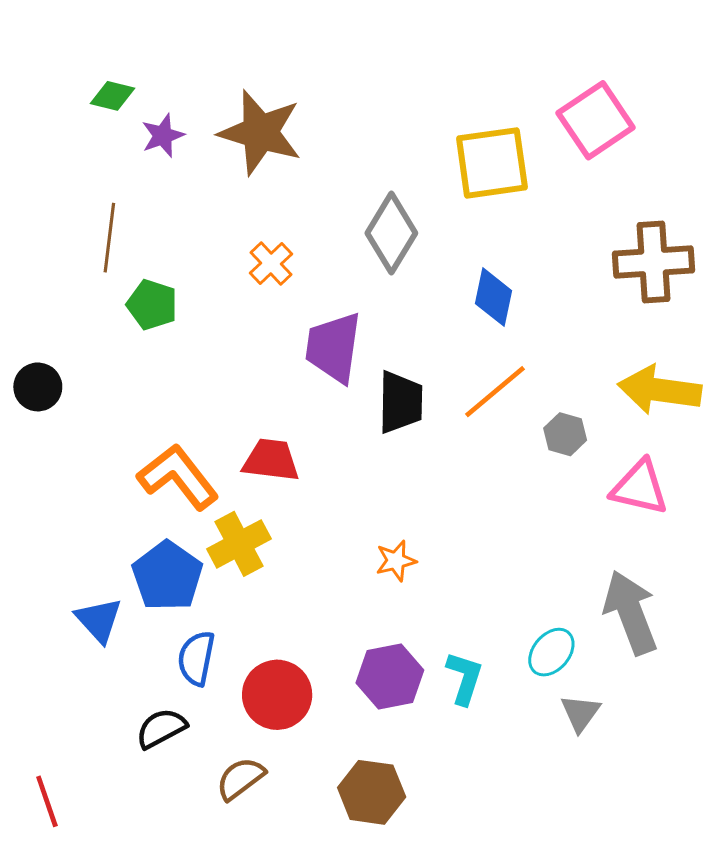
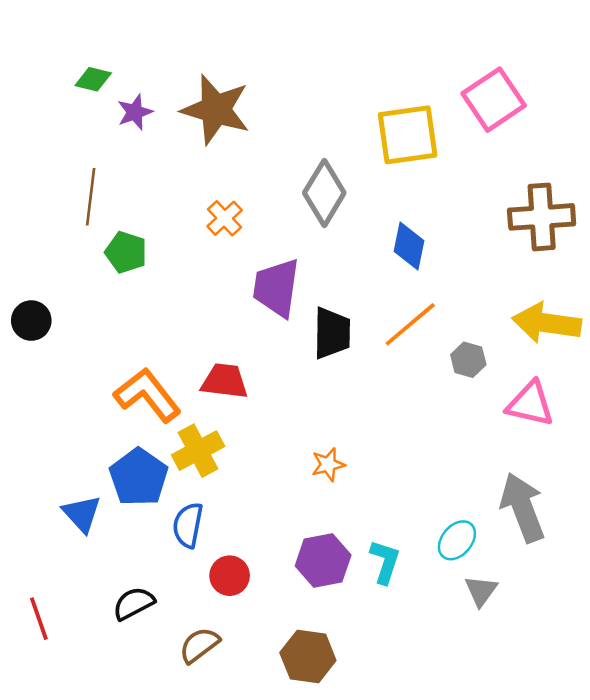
blue semicircle: (196, 658) -> (188, 525), moved
red circle: (277, 695) -> (230, 576), size x0.7
red line: (47, 801) -> (39, 619), moved

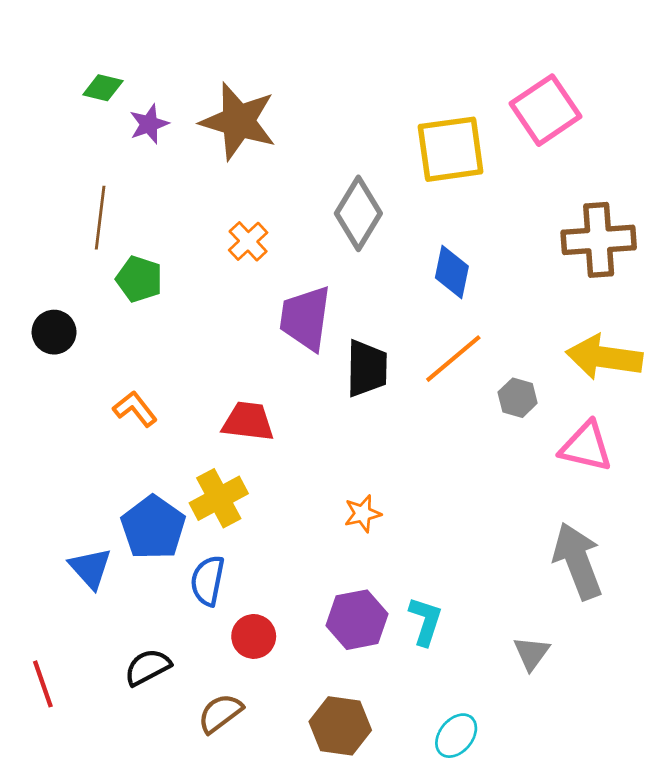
black circle: (31, 321) -> (54, 332), moved
orange L-shape: (147, 395) -> (135, 409), moved, size x0.6
cyan ellipse: (457, 540) -> (456, 736), moved

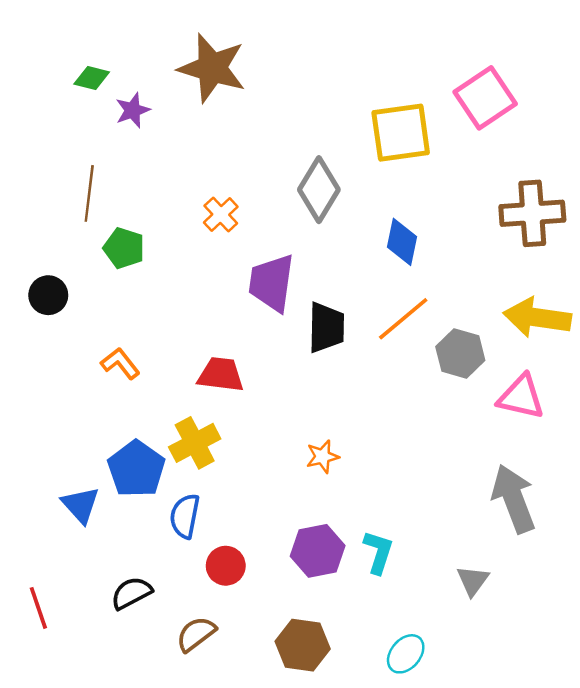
brown star: (238, 121) -> (212, 68), moved
gray hexagon: (518, 398) -> (460, 354), size x1.4

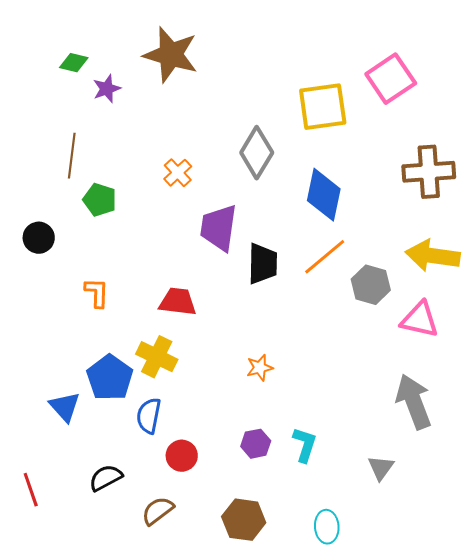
blue diamond: (402, 242) -> (324, 195), size x1.4
orange L-shape: (120, 363) -> (97, 293), turned 40
yellow cross: (195, 443) -> (157, 357), turned -36
purple hexagon: (318, 551) -> (256, 444), size x0.7
cyan ellipse: (406, 654) -> (327, 527), turned -44

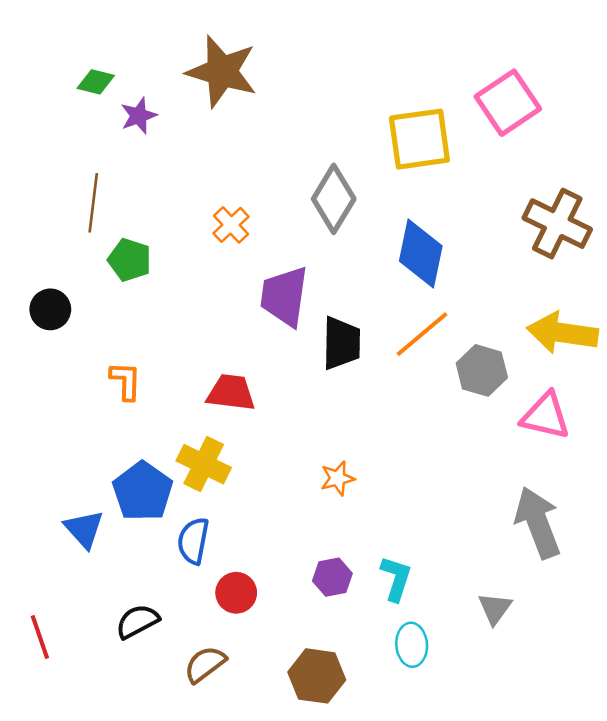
brown cross: (429, 172) -> (557, 224), turned 30
cyan ellipse: (327, 527) -> (412, 645), moved

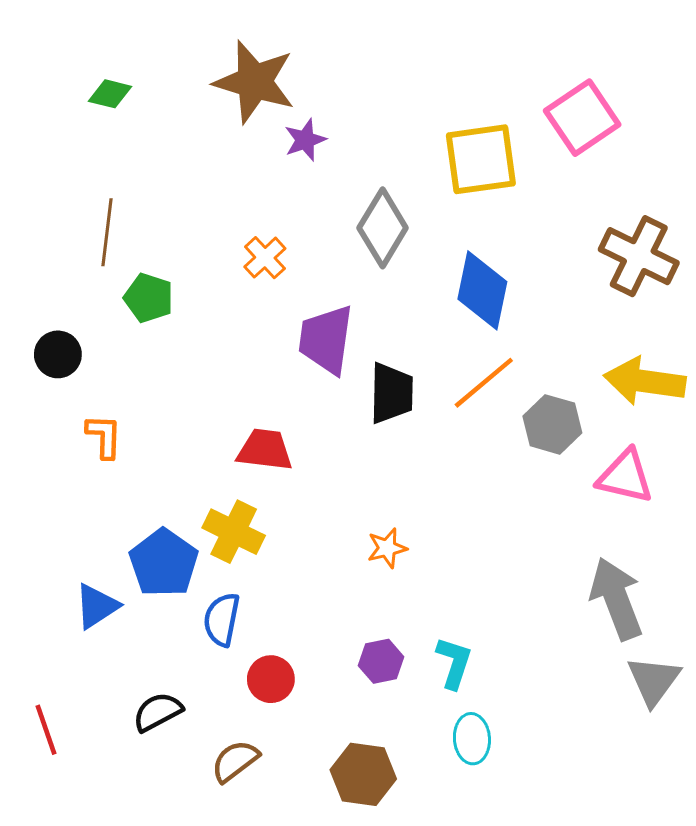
purple star: (139, 116) -> (305, 140), moved
orange L-shape: (126, 381) -> (104, 436), moved
blue triangle: (84, 529) -> (97, 606), turned 39
gray triangle: (495, 608) -> (654, 681), moved, size x1.4

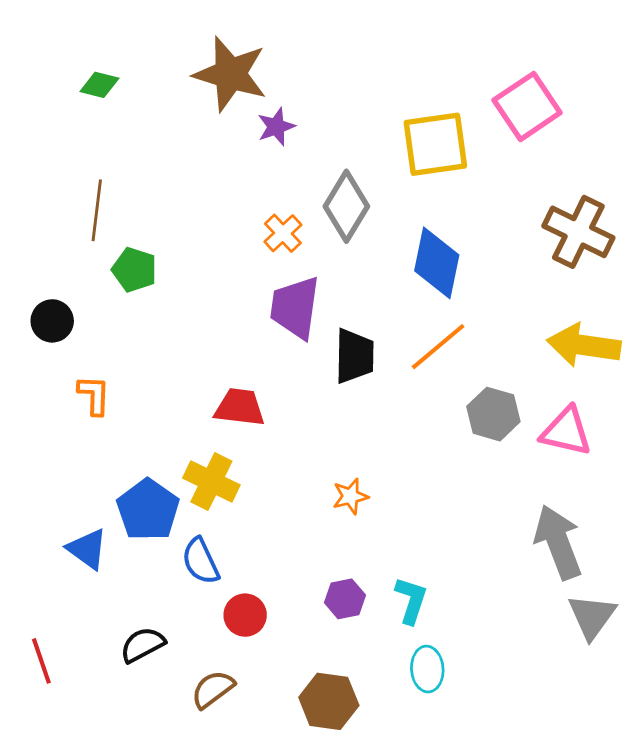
orange cross: (265, 258) -> (283, 233), moved
gray hexagon: (552, 424) -> (493, 414), moved
blue triangle: (97, 606) -> (87, 549), turned -51
blue semicircle: (222, 620) -> (201, 561), turned -36

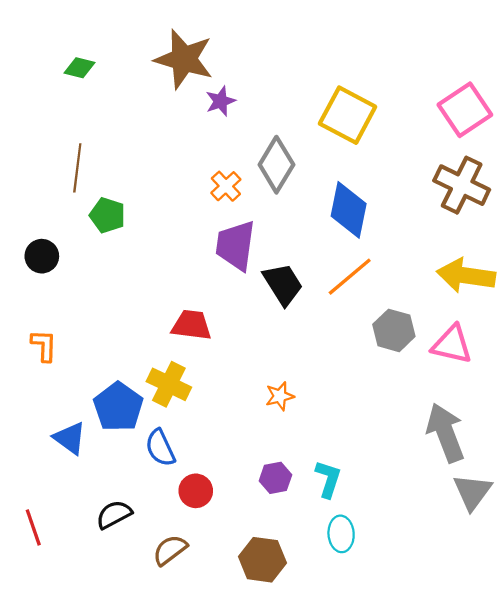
pink square: (527, 106) -> (465, 110), moved
yellow square: (435, 144) -> (348, 115), turned 36
black trapezoid: (354, 356) -> (283, 284), turned -33
orange L-shape: (94, 395) -> (44, 346), moved

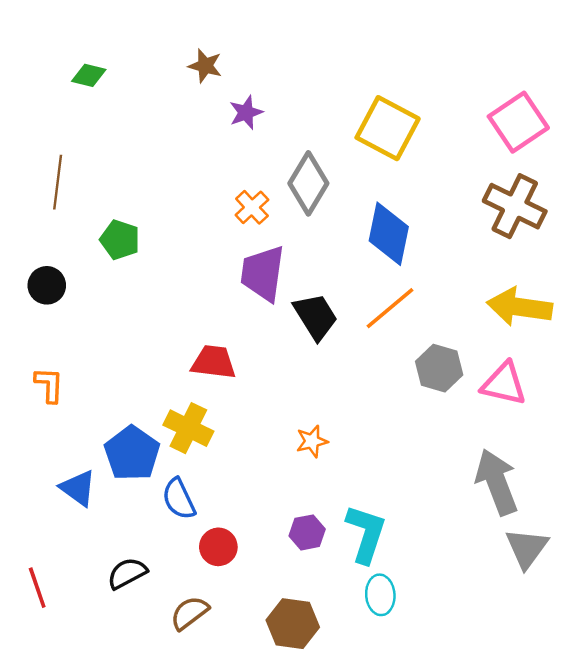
brown star: (184, 59) -> (205, 66), size x0.5
brown line: (77, 168) -> (58, 182), moved
cyan L-shape: (328, 479) -> (366, 534), size x1.4

